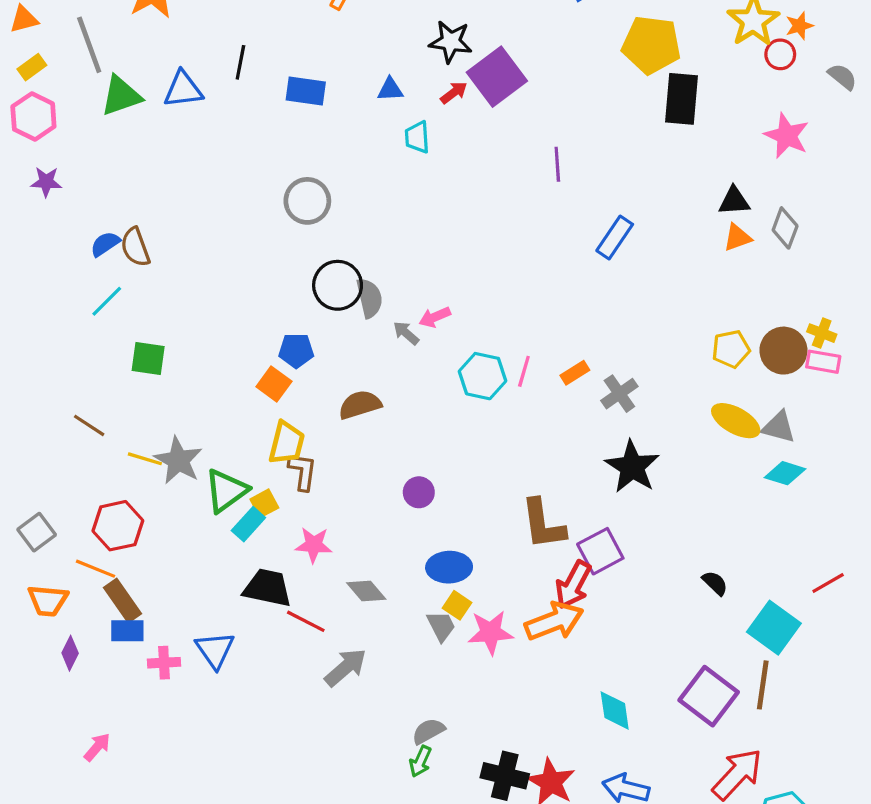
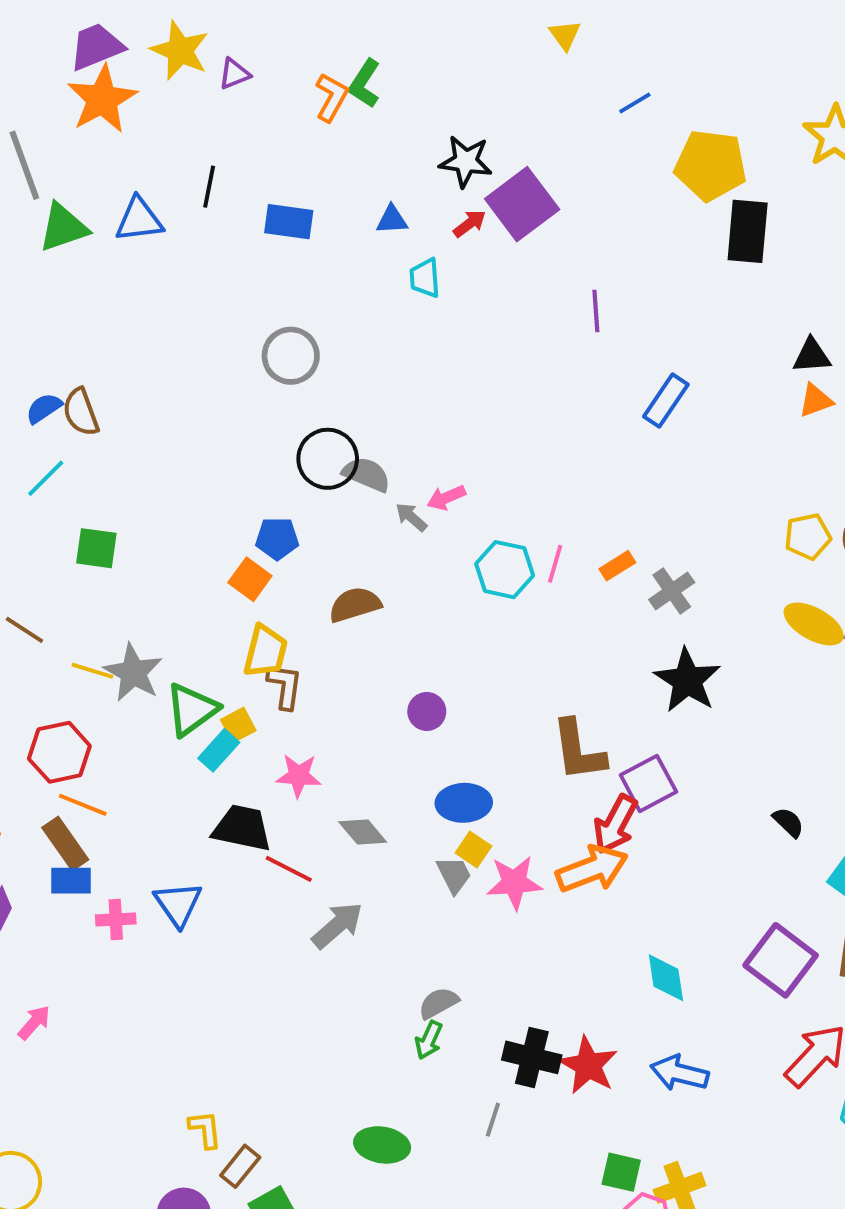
gray semicircle: (369, 298) -> (367, 474), turned -54
orange line: (96, 569) -> (83, 805), moved

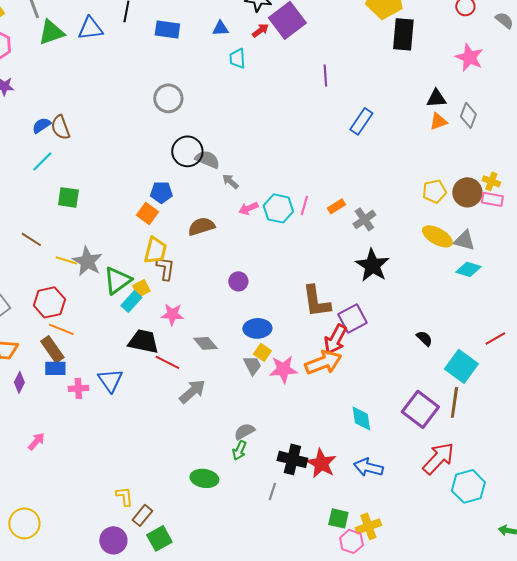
pink arrow: (446, 498) -> (248, 208), moved
green ellipse: (382, 1145) -> (204, 478), moved

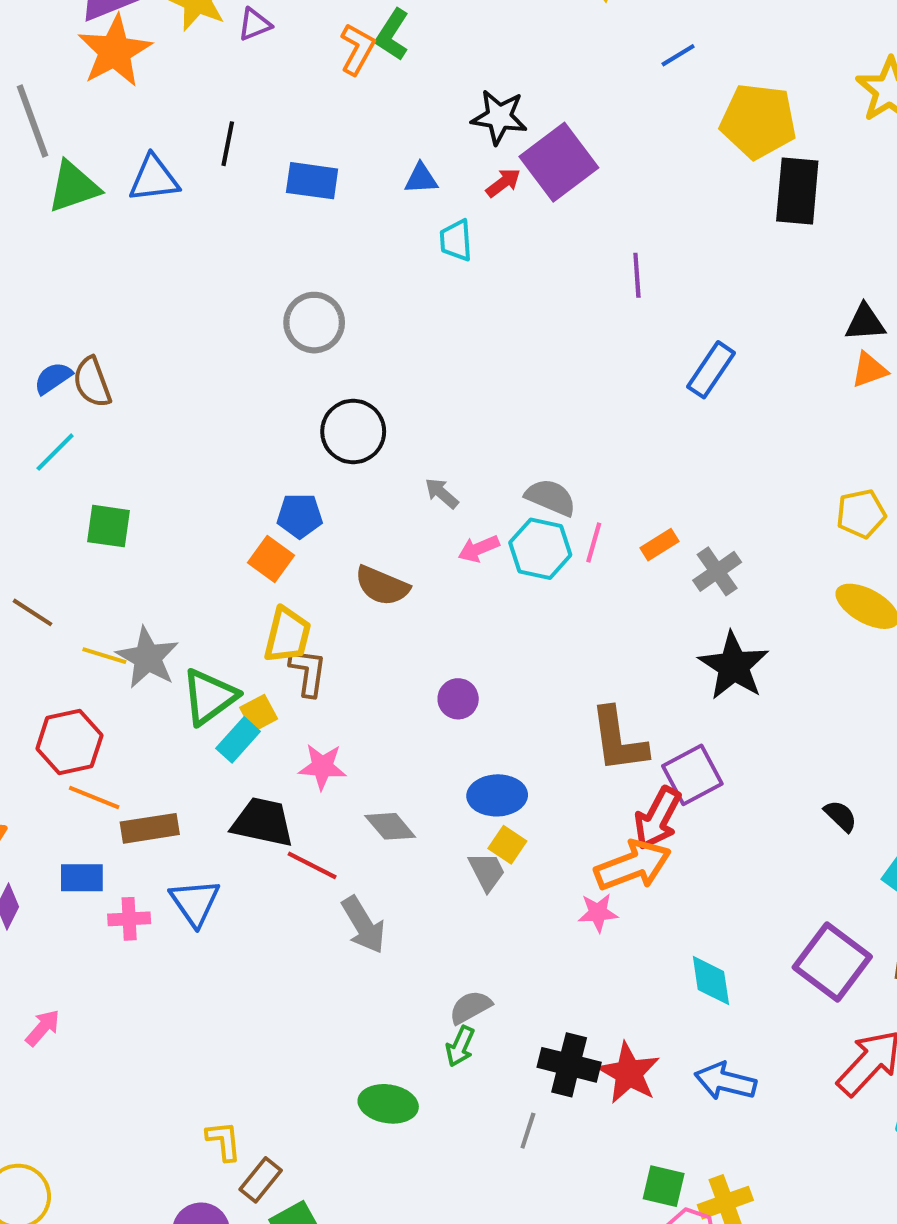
gray semicircle: (207, 159) -> (551, 497), moved
brown semicircle: (201, 226) -> (382, 586), turned -140
brown rectangle: (52, 349) -> (150, 828), moved, turned -64
pink star: (283, 369) -> (598, 913), moved, size x0.7
gray arrow: (192, 391) -> (363, 925), turned 100

